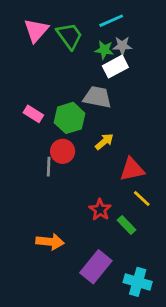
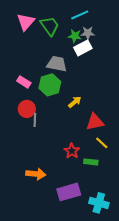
gray trapezoid: (97, 97) -> (57, 64), moved
red circle: (63, 151) -> (27, 109), moved
green rectangle: (126, 225) -> (91, 162), turned -40
purple rectangle: (96, 267) -> (69, 192), turned 35

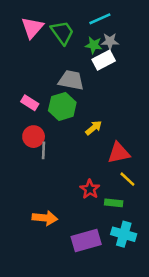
cyan cross: (99, 203) -> (124, 234), moved

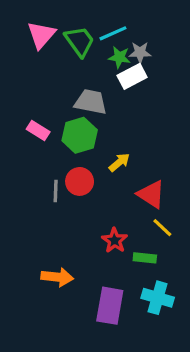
cyan line: (100, 19) -> (113, 33), moved
red circle: (34, 137) -> (80, 181), moved
red triangle: (119, 153) -> (151, 194), turned 45
purple rectangle: (86, 240) -> (110, 306), turned -64

